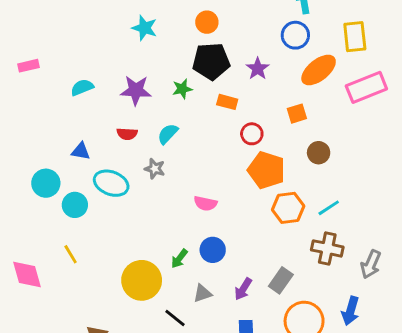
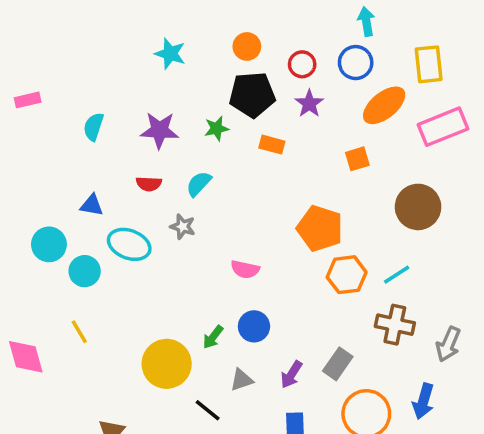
cyan semicircle: (82, 87) -> (94, 127), turned -50
red circle: (252, 134) -> (302, 64), moved
brown circle: (319, 153) -> (418, 207), moved, size x1.6

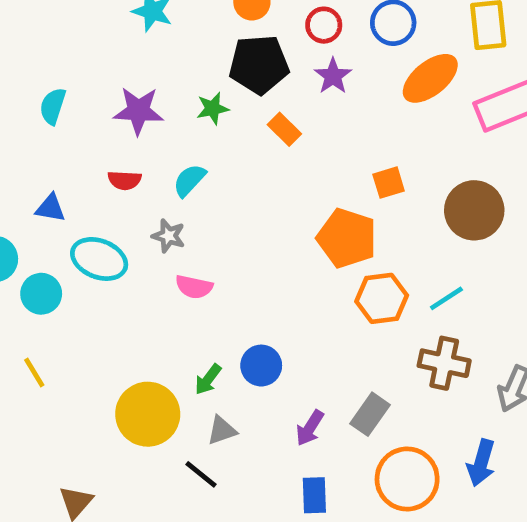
orange rectangle: (272, 145) -> (284, 129), turned 30
orange square: (357, 159) -> (389, 183), moved
pink semicircle: (245, 269) -> (194, 287), moved
gray triangle: (242, 380) -> (222, 430), moved

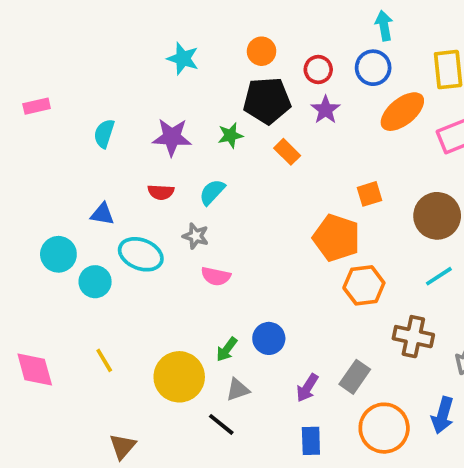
cyan line: (446, 298) -> (439, 276), moved
yellow line: (34, 372) -> (104, 360), moved

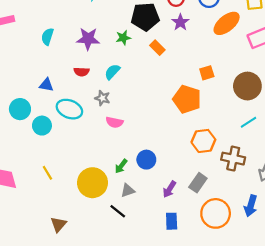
orange hexagon: (364, 285) -> (203, 141), moved

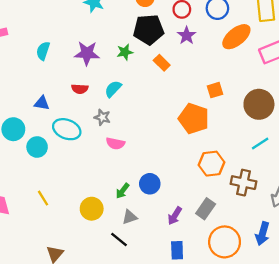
yellow circle: (92, 183) -> (92, 209), size x0.7

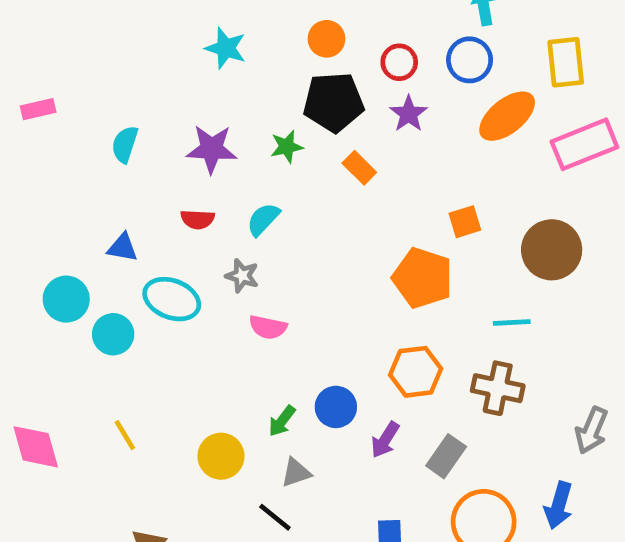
cyan line: (260, 143) -> (512, 323), moved, turned 30
orange hexagon: (211, 164) -> (416, 372), moved
brown cross: (244, 183) -> (498, 388), moved
purple arrow: (175, 216) -> (385, 440), moved

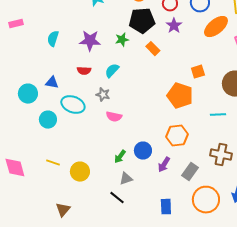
cyan circle: (66, 299) -> (28, 94), moved
brown cross: (498, 388) -> (221, 155), moved
yellow line: (125, 435) -> (53, 163), turned -40
yellow circle: (221, 456) -> (80, 172), moved

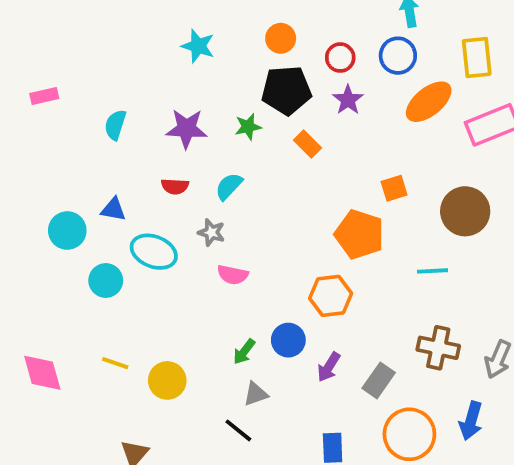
orange hexagon: (177, 136) -> (331, 296), moved

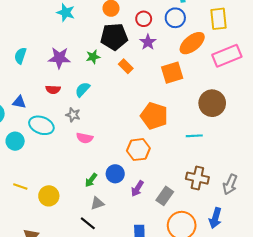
orange square: (394, 188) -> (172, 73), moved, size x1.5

